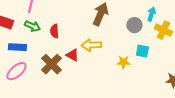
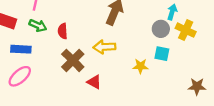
gray circle: (134, 25) -> (161, 29), moved
red triangle: (72, 55) -> (94, 82), moved
brown cross: (51, 64) -> (73, 60), moved

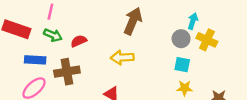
red semicircle: (63, 31) -> (79, 41), turned 70
brown cross: (73, 60) -> (67, 72), moved, turned 35
yellow star: (141, 66) -> (185, 88), moved

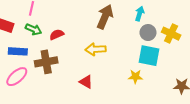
cyan arrow: (193, 21) -> (140, 14), moved
cyan square: (182, 65) -> (149, 56), size x1.5
yellow star: (185, 88) -> (135, 77), moved

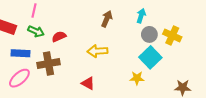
brown arrow: (105, 17) -> (107, 19), size x0.7
cyan square: (149, 56) -> (150, 57), turned 35

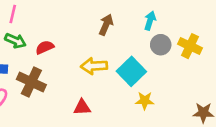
cyan square: (150, 57) -> (131, 71), moved
brown cross: (49, 64) -> (31, 82), turned 35
red triangle: (88, 83) -> (82, 107), turned -32

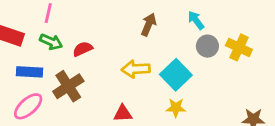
cyan arrow: (150, 21) -> (196, 20), turned -54
brown cross: (31, 82) -> (68, 86), turned 32
yellow star: (145, 101) -> (176, 108), moved

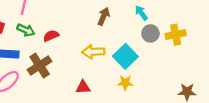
yellow cross: (239, 47) -> (176, 35), turned -36

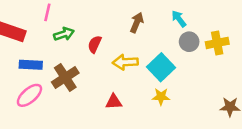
green arrow: (26, 30) -> (64, 34), moved, turned -42
red semicircle: (51, 36) -> (95, 44), moved, turned -42

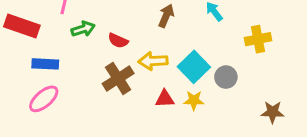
gray circle: (189, 42) -> (226, 77), moved
red semicircle: (95, 44) -> (118, 41), turned -90
brown cross: (65, 77) -> (118, 78), moved
red triangle: (114, 102) -> (165, 99), moved

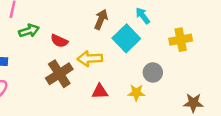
cyan square: (194, 67) -> (126, 38), moved
yellow star: (194, 100) -> (136, 93), moved

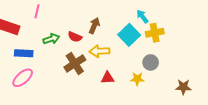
brown arrow: (101, 19) -> (94, 26), moved
green arrow: (29, 31) -> (51, 39), moved
yellow cross: (181, 40) -> (155, 33), moved

